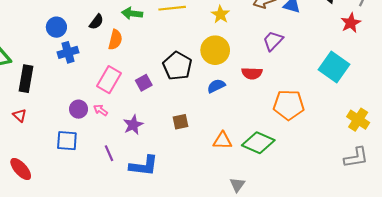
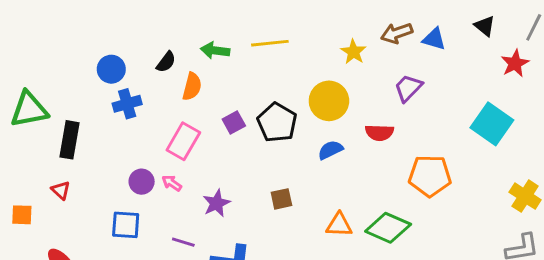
yellow star: (220, 14) -> (353, 52), moved
purple square: (144, 83) -> (234, 123), moved
purple line: (109, 153) -> (183, 242), turned -49

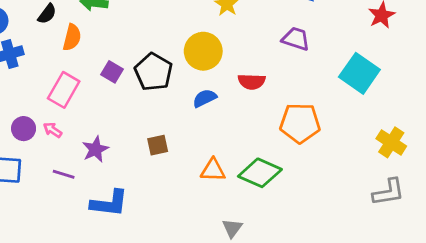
purple trapezoid: (408, 88) -> (296, 39), moved, turned 64
purple square: (234, 123) -> (112, 72), turned -30
purple line: (183, 242) -> (64, 174), moved

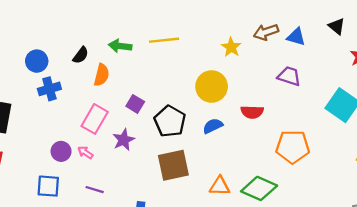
black pentagon: (153, 72) -> (170, 121), moved
brown square: (158, 145) -> (173, 165), size x1.8
purple star: (95, 149) -> (124, 140), moved

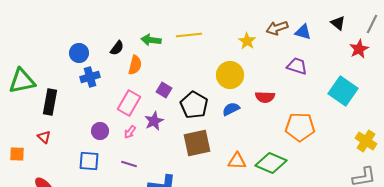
pink arrow: (85, 153) -> (130, 132), moved, turned -88

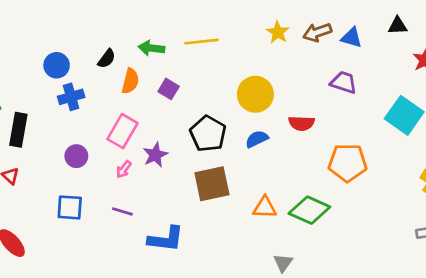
black triangle: (338, 23) -> (398, 26), turned -42
yellow star: (247, 41) -> (278, 32), moved
purple square: (164, 90) -> (169, 89), moved
purple circle: (100, 131) -> (76, 156), moved

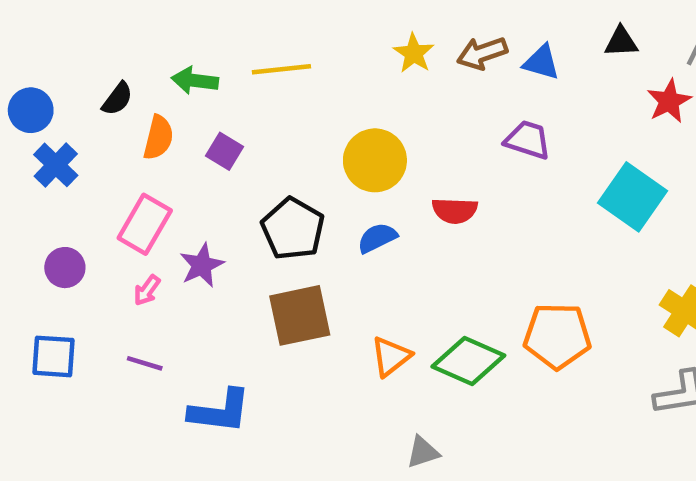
blue cross: (71, 97) -> (56, 165), turned -30
orange pentagon: (348, 163) -> (557, 336), moved
orange triangle: (265, 207) -> (391, 356), turned -40
gray triangle: (283, 263) -> (423, 452), turned 36

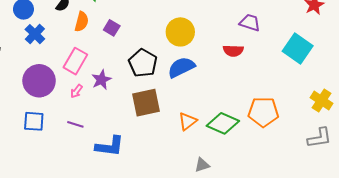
red semicircle: (455, 211) -> (233, 51), moved
blue semicircle: (377, 238) -> (181, 67), size x1.5
purple circle: (65, 268) -> (39, 81), size x1.8

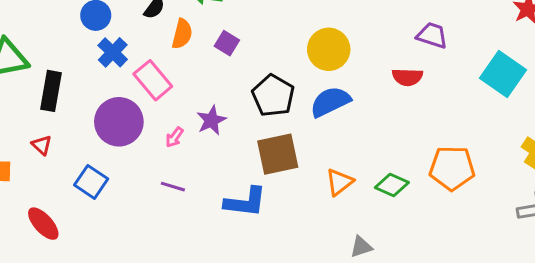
pink rectangle: (75, 61) -> (153, 80), moved, turned -70
blue square: (34, 121) -> (91, 182), moved, turned 30
green diamond: (223, 123) -> (392, 185), size x0.7
blue L-shape: (110, 146) -> (245, 202), moved

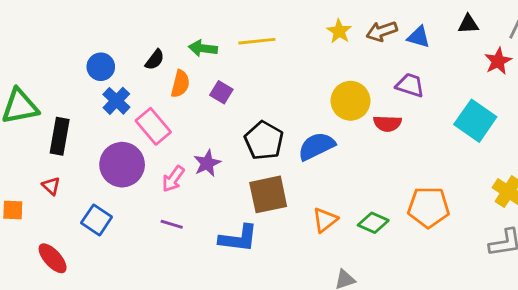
yellow circle: (329, 49) -> (350, 101), moved
pink arrow: (174, 137) -> (173, 179), size x1.4

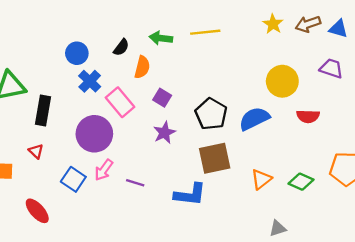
purple square: (221, 92) -> (162, 98), moved
red semicircle: (387, 123) -> (308, 116), moved
pink arrow: (173, 179) -> (104, 170), moved

